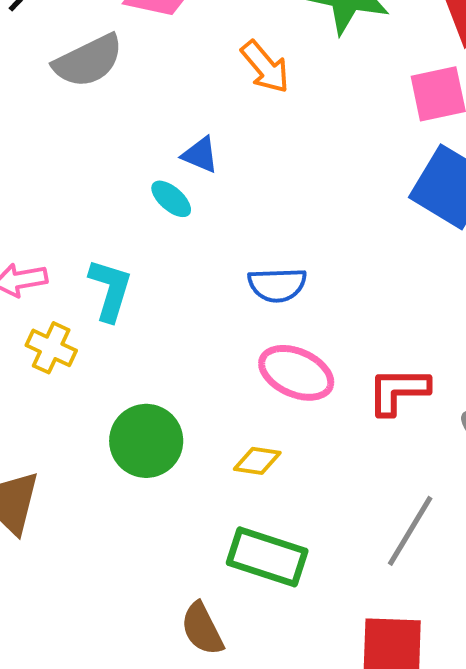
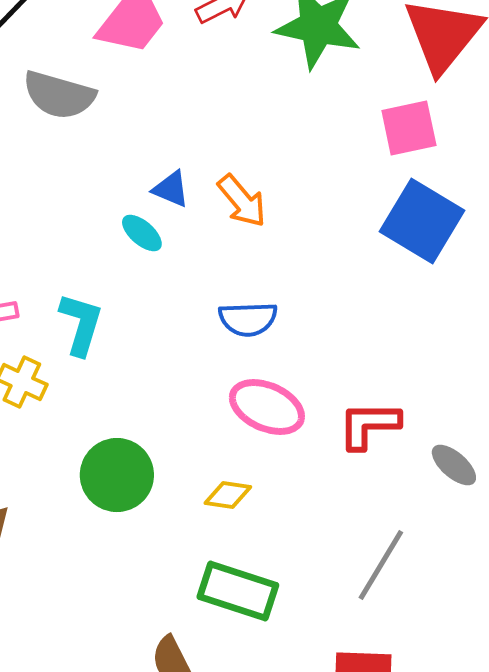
gray semicircle: (88, 61) -> (59, 95), turned 42
orange arrow: (265, 67) -> (242, 201), moved

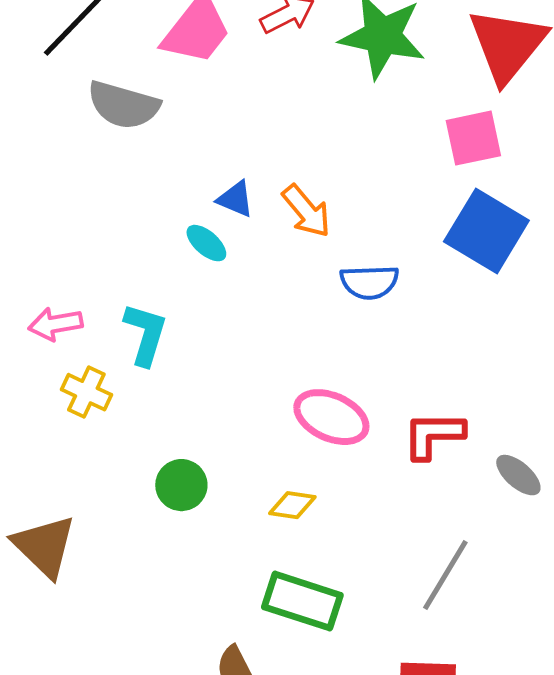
blue semicircle: (248, 319) -> (369, 282), moved
green circle: (117, 475) -> (181, 485), size x0.7

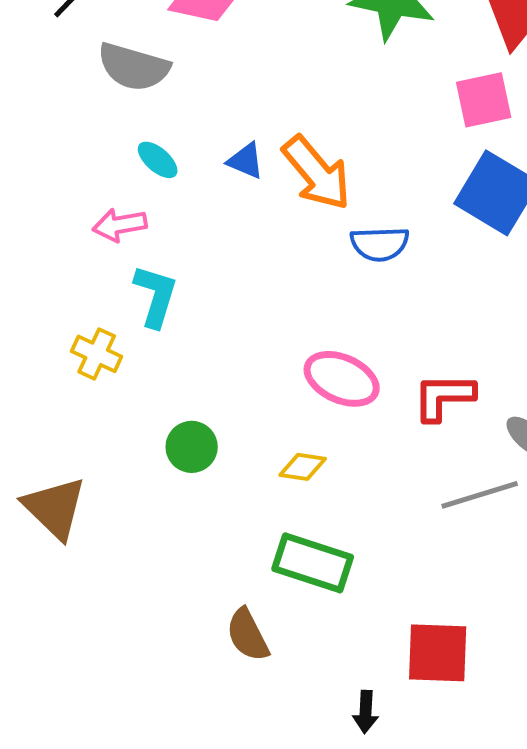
orange arrow: (306, 211) -> (317, 173), size x1.4
cyan ellipse: (206, 243) -> (158, 160), moved
pink arrow: (55, 324) -> (120, 225), moved
gray line: (445, 575) -> (480, 495), moved, turned 42

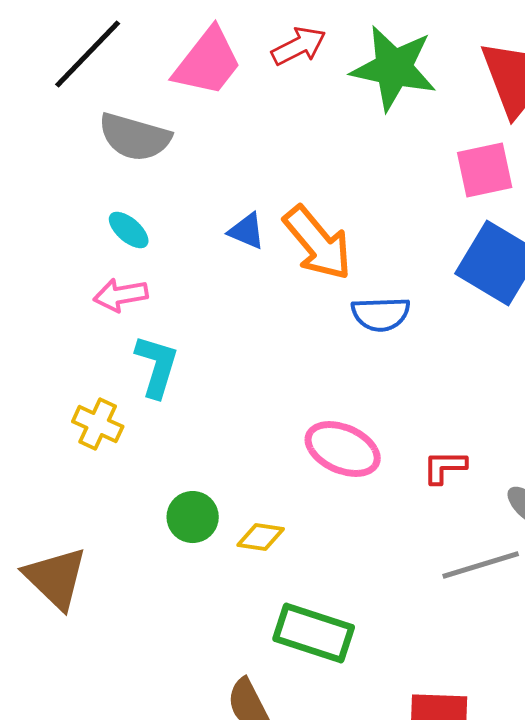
cyan ellipse: (158, 160) -> (129, 230), moved
red L-shape: (444, 397) -> (445, 467), size x0.7
yellow diamond: (303, 467) -> (261, 537), moved

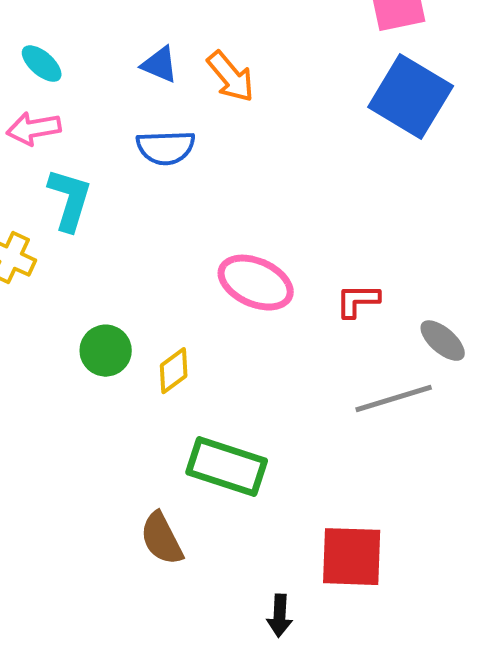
orange arrow: (318, 243) -> (231, 77), size x0.7
blue semicircle: (381, 314) -> (166, 148), moved
yellow diamond: (261, 537) -> (174, 371), turned -45

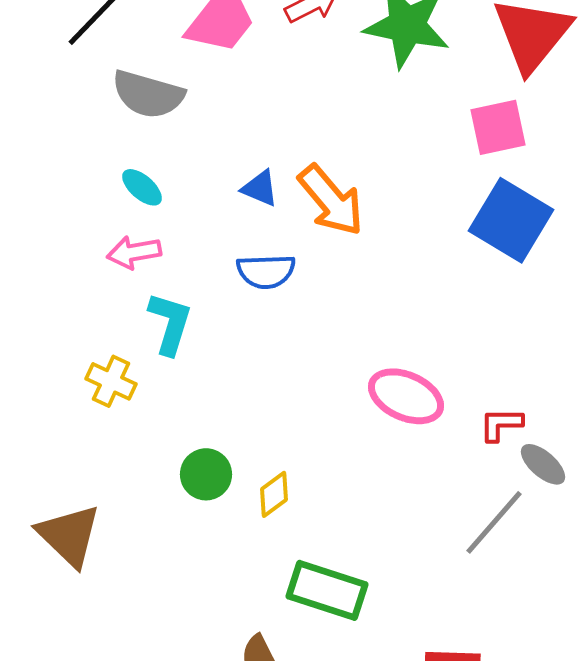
orange arrow: (231, 77) -> (331, 200), size x1.4
pink ellipse: (256, 283) -> (406, 396), moved
red L-shape: (358, 301) -> (501, 424), moved
gray line: (394, 399) -> (494, 522), turned -32

